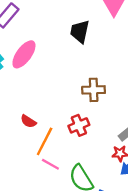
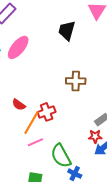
red cross: (79, 125) -> (47, 112), moved
pink line: (50, 164) -> (35, 142), turned -56

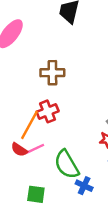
brown cross: (76, 81) -> (52, 73), moved
red semicircle: (19, 105) -> (19, 150), moved

